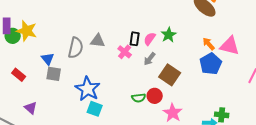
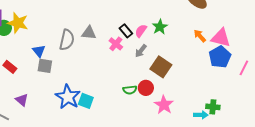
black rectangle: (135, 39) -> (126, 31), turned -48
blue pentagon: (211, 64) -> (220, 57), moved
blue star: (88, 89) -> (68, 97), moved

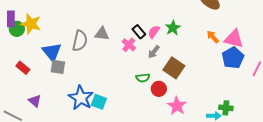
blue triangle: (39, 51) -> (52, 52), size x1.5
green semicircle: (130, 90) -> (143, 78), moved

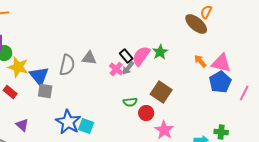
yellow star: (31, 24) -> (18, 67), moved
pink semicircle: (154, 32) -> (141, 56), size x1.5
gray arrow: (154, 52) -> (128, 68), moved
green cross: (226, 108) -> (221, 132), moved

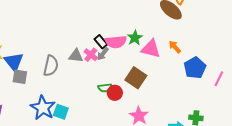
pink semicircle: (141, 56) -> (116, 42), turned -130
gray triangle: (89, 58) -> (76, 56), moved
pink triangle: (221, 63) -> (151, 49), moved
gray semicircle: (67, 65) -> (51, 66), moved
red circle: (146, 113) -> (115, 93), moved

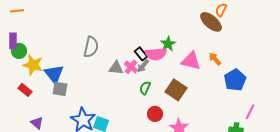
green star: (135, 38) -> (168, 44), moved
gray semicircle: (51, 66) -> (91, 47), moved
pink line: (219, 79) -> (250, 112), moved
green semicircle: (105, 88) -> (145, 88), moved, turned 120
red circle: (115, 93) -> (155, 114), moved

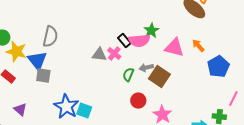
gray semicircle: (91, 47) -> (50, 37), moved
gray arrow: (143, 66) -> (146, 68), moved, turned 40

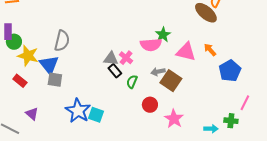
black rectangle: (124, 41) -> (115, 71), moved
green semicircle: (128, 75) -> (132, 82), moved

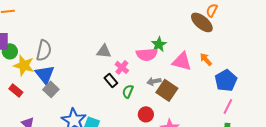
gray semicircle: (62, 41) -> (44, 50), moved
gray triangle: (111, 59) -> (104, 51), moved
gray square: (55, 80) -> (51, 89), turned 35
pink line: (245, 103) -> (228, 106), moved

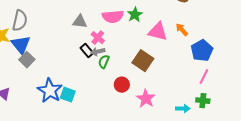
pink semicircle: (147, 54) -> (113, 17), moved
gray arrow: (154, 81) -> (98, 52), moved

